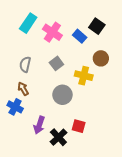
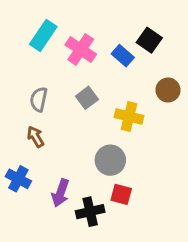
brown circle: (101, 58) -> (168, 90), moved
gray circle: (62, 95) -> (110, 160), moved
blue cross: (15, 107) -> (18, 179), moved
black cross: (58, 137) -> (90, 212), turned 30

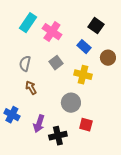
blue rectangle: (123, 56) -> (84, 47), moved
brown arrow: (36, 137) -> (31, 88), moved
red square: (121, 194) -> (86, 125), moved

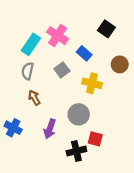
cyan rectangle: (28, 23) -> (31, 44), moved
blue rectangle: (84, 47) -> (84, 53), moved
purple arrow: (39, 124) -> (50, 129), moved
black cross: (58, 136) -> (76, 151), moved

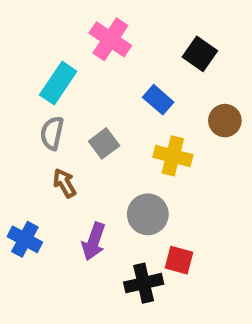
pink cross: (58, 36) -> (110, 39), moved
gray square: (62, 70) -> (104, 143), moved

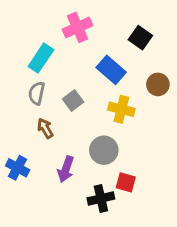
pink cross: (110, 39) -> (77, 27), turned 32
blue rectangle: (158, 100) -> (111, 70), size x1.4

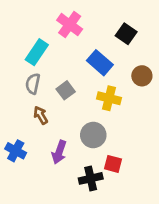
pink cross: (77, 27) -> (70, 25), turned -30

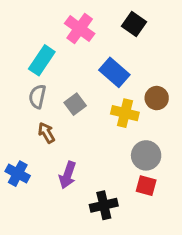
black square: (126, 34) -> (134, 24), moved
brown circle: (142, 76) -> (157, 98), moved
gray circle: (93, 135) -> (146, 155), moved
red square: (113, 164) -> (146, 186), moved

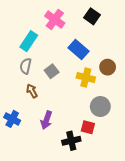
red square: (146, 186) -> (88, 127), moved

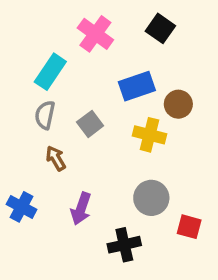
blue rectangle: (79, 50) -> (137, 86), turned -60
brown circle: (108, 67) -> (178, 104), moved
gray circle: (100, 107) -> (151, 198), moved
red square: (88, 127) -> (189, 227), moved

